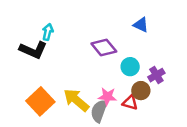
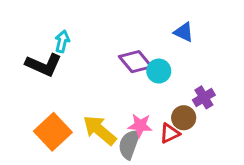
cyan circle: (130, 67) -> (159, 71), moved
red triangle: (130, 103) -> (170, 133), turned -42

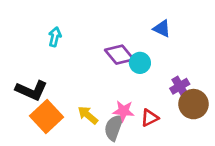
black L-shape: (44, 65) -> (31, 90), moved
brown circle: (184, 118) -> (194, 104), moved, size x1.4
yellow arrow: (100, 130) -> (88, 115), size x0.7

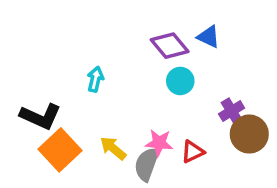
cyan arrow: (55, 37) -> (95, 79), moved
purple diamond: (119, 55) -> (170, 46), moved

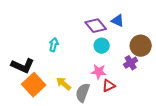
brown circle: (249, 134) -> (141, 46), moved
pink star: (159, 143) -> (99, 72), moved

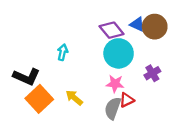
cyan circle: (102, 46) -> (119, 53), size x1.6
brown circle: (141, 46) -> (155, 27), moved
gray semicircle: (83, 93) -> (113, 108), moved

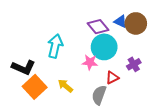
cyan arrow: (63, 52) -> (55, 46), size x1.6
pink star: (115, 84) -> (90, 62), moved
red triangle: (127, 100) -> (112, 78), moved

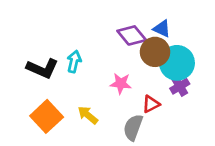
brown circle: (136, 23) -> (155, 52), moved
cyan arrow: (55, 46) -> (74, 62), size x0.7
cyan circle: (104, 47) -> (177, 63), moved
black L-shape: (23, 67) -> (42, 68), moved

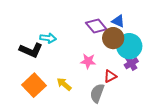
cyan arrow: (74, 62) -> (48, 38), moved, turned 84

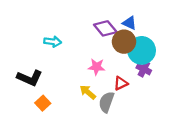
black L-shape: (31, 50) -> (30, 78), moved
purple cross: (131, 63) -> (144, 69), turned -32
yellow arrow: (64, 84) -> (88, 92), moved
orange square: (34, 85) -> (43, 103), moved, size x0.6

